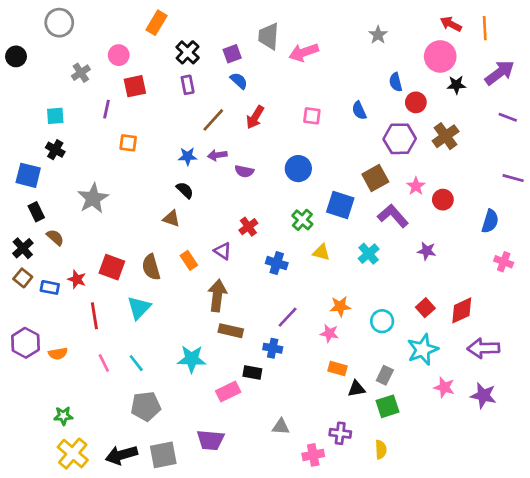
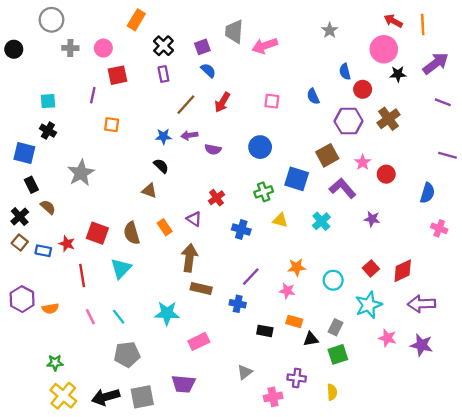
gray cross: (81, 73) -> (70, 48), moved, turned 35
green cross: (302, 220) -> (264, 192), turned 30
black rectangle: (252, 373) -> (265, 331), moved
gray triangle: (281, 427) -> (245, 372), turned -42

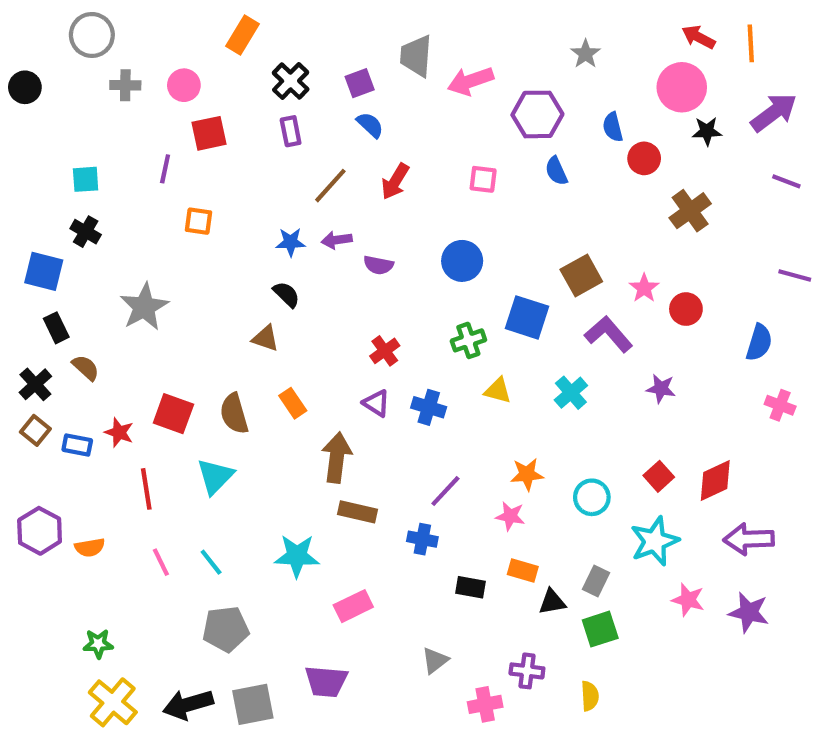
purple hexagon: (348, 121) -> (537, 114), moved
purple triangle: (194, 219) -> (376, 403), moved

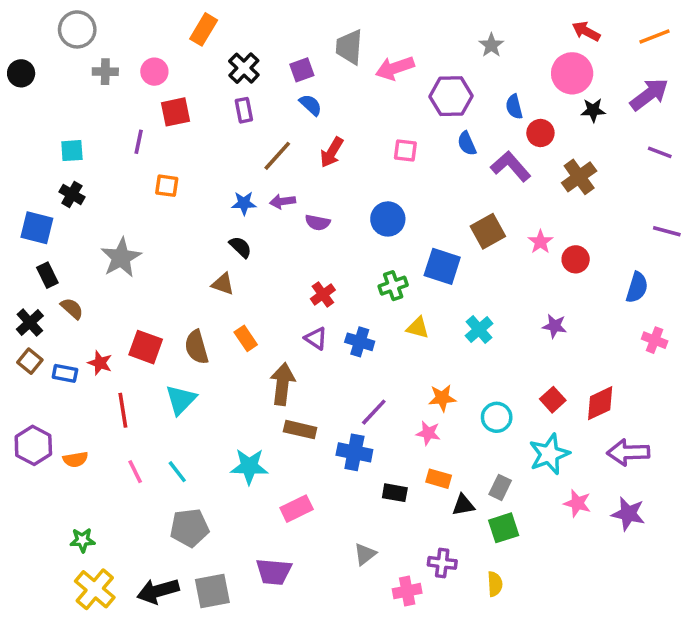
orange line: (751, 43) -> (655, 36), moved, turned 72
purple L-shape: (609, 334) -> (511, 166), moved
blue cross: (422, 539) -> (354, 452), size x1.4

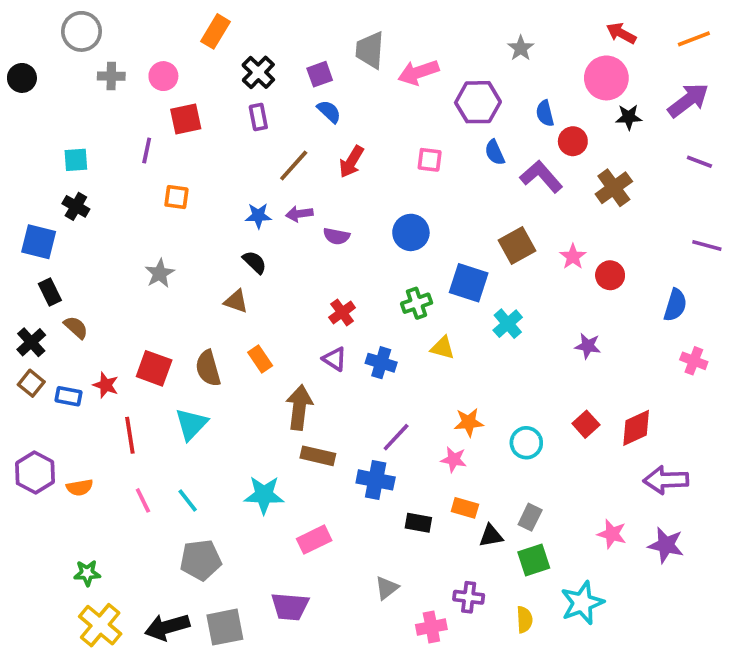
gray star: (121, 258) -> (160, 273), moved, size x0.7
cyan cross: (479, 330) -> (508, 324), moved
cyan star: (549, 454) -> (582, 603), moved

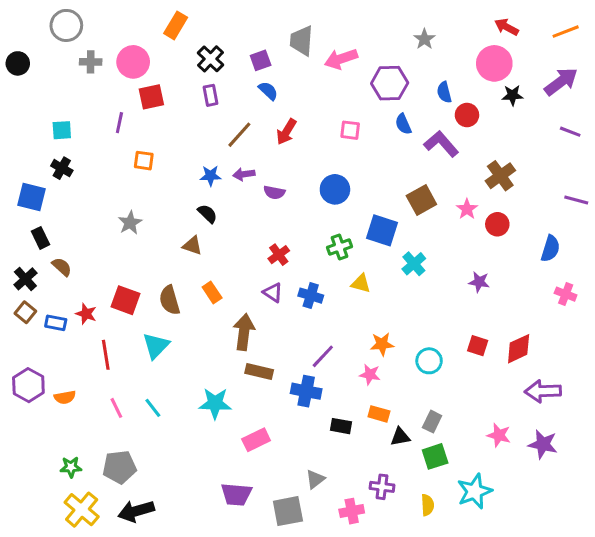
pink circle: (163, 76) -> (133, 62), size x1.4
brown cross: (614, 188) -> (500, 176), moved
red square: (586, 424) -> (478, 346), turned -30
gray pentagon: (201, 560) -> (119, 467), moved
gray square: (225, 627) -> (288, 511), moved

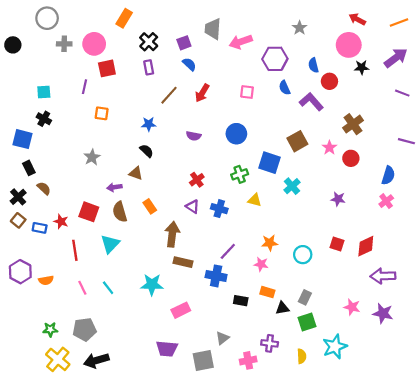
purple arrow: (244, 174) -> (114, 187), moved
pink cross: (566, 294) -> (386, 201), moved, turned 32

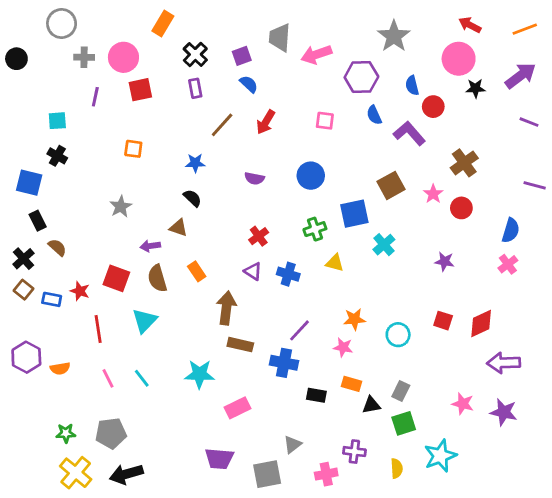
gray star: (300, 28) -> (394, 36), size x1.6
purple line: (85, 87) -> (95, 97), moved
blue square: (270, 163) -> (354, 214), turned -30

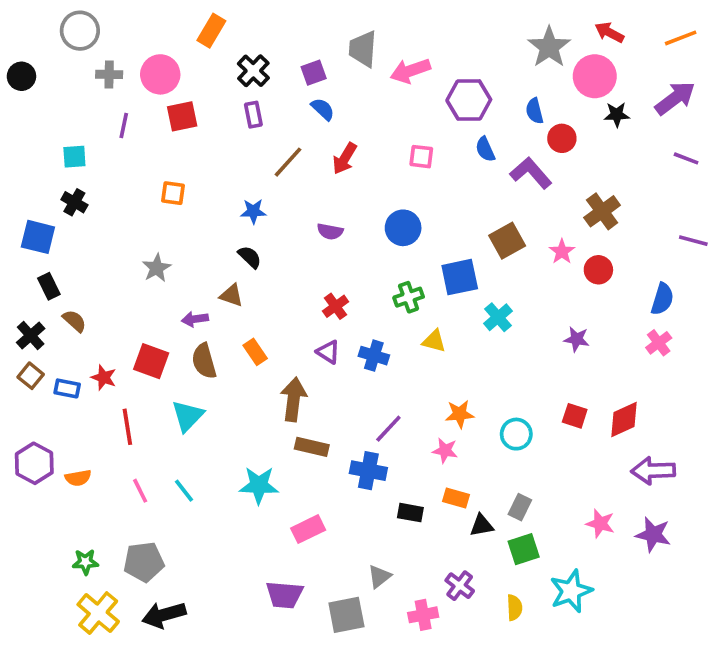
gray star: (394, 36) -> (549, 47), moved
purple cross: (354, 452) -> (460, 586), turned 30

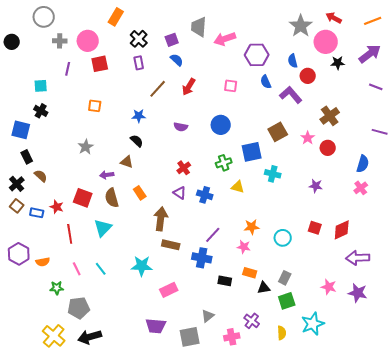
cyan cross: (498, 317) -> (273, 174), turned -35
green star: (85, 562) -> (57, 288), moved

